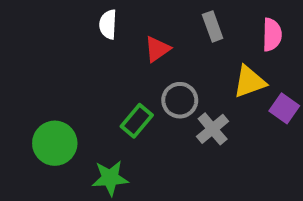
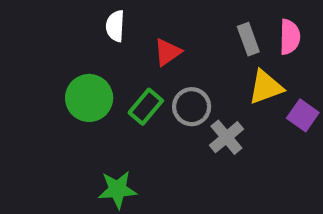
gray rectangle: (213, 26) -> (248, 39), moved
green rectangle: (137, 121) -> (146, 107), moved
green circle: (55, 143) -> (89, 98), moved

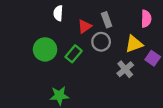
gray rectangle: (248, 39) -> (107, 20), moved
gray circle: (192, 107) -> (101, 42), moved
gray cross: (226, 137) -> (125, 69), moved

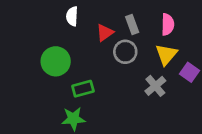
pink semicircle: (146, 19) -> (168, 24), moved
yellow triangle: (134, 44) -> (166, 55), turned -30
green rectangle: (74, 54) -> (83, 89), moved, turned 35

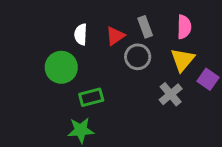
white semicircle: (72, 16) -> (81, 34), moved

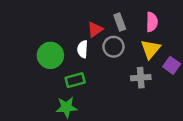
white semicircle: (81, 34) -> (83, 49), moved
gray cross: (171, 94) -> (141, 78), turned 36

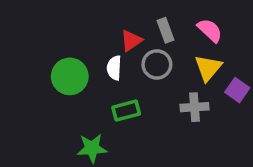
pink semicircle: (152, 22) -> (210, 30), turned -48
green rectangle: (75, 80) -> (126, 111), moved

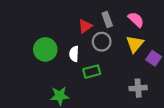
white semicircle: (114, 68) -> (74, 54), moved
gray cross: (194, 107) -> (138, 88), moved
green rectangle: (126, 111) -> (92, 72), moved

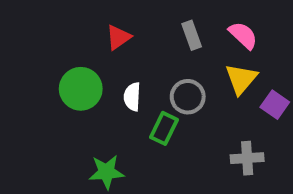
red triangle: (85, 26) -> (118, 37), moved
gray circle: (102, 42) -> (188, 97), moved
green rectangle: (92, 72) -> (164, 128), turned -49

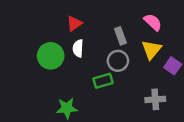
gray rectangle: (192, 35) -> (120, 36), moved
white semicircle: (132, 97) -> (78, 48), moved
green rectangle: (164, 128) -> (103, 81), turned 48

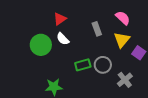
white semicircle: (78, 48) -> (63, 39), turned -48
gray circle: (118, 61) -> (103, 65), moved
gray cross: (155, 99) -> (125, 80), turned -35

